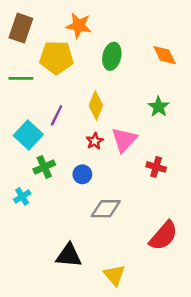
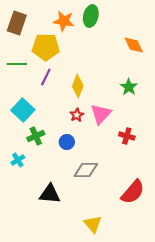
green ellipse: (112, 56) -> (91, 16), moved
purple line: (57, 115) -> (46, 77), moved
black triangle: (69, 255) -> (50, 194), moved

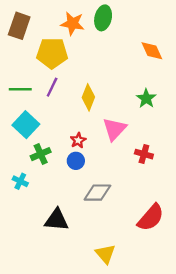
green line: (17, 64) -> (20, 89), moved
red star: (77, 115) -> (78, 140), moved
cyan cross: (18, 160) -> (20, 181), turned -32

